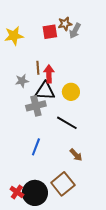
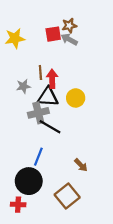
gray arrow: (75, 31) -> (69, 39), moved, turned 91
black line: (67, 123) -> (50, 127), moved
red cross: (17, 192) -> (18, 205), turned -32
black circle: (35, 193) -> (29, 181), moved

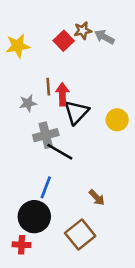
red square: (53, 34) -> (64, 41), turned -35
gray arrow: (69, 39) -> (104, 37), moved
black triangle: (48, 97) -> (76, 112), moved, turned -50
yellow circle: (76, 98) -> (117, 120), moved

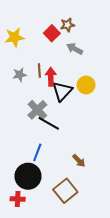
gray arrow: (104, 37) -> (75, 49), moved
gray star: (28, 103) -> (20, 75), moved
yellow circle: (117, 120) -> (86, 85), moved
gray cross: (46, 135) -> (37, 110), turned -30

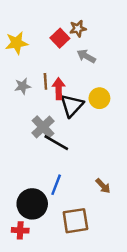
blue line: (37, 152) -> (56, 185), moved
brown arrow: (79, 161) -> (103, 186), moved
brown square: (65, 191) -> (75, 221), turned 30

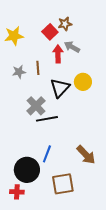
red arrow: (59, 89) -> (58, 54), moved
black line: (56, 143) -> (47, 119), turned -40
brown arrow: (103, 186) -> (86, 155), size x1.5

